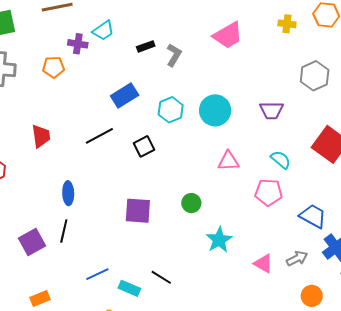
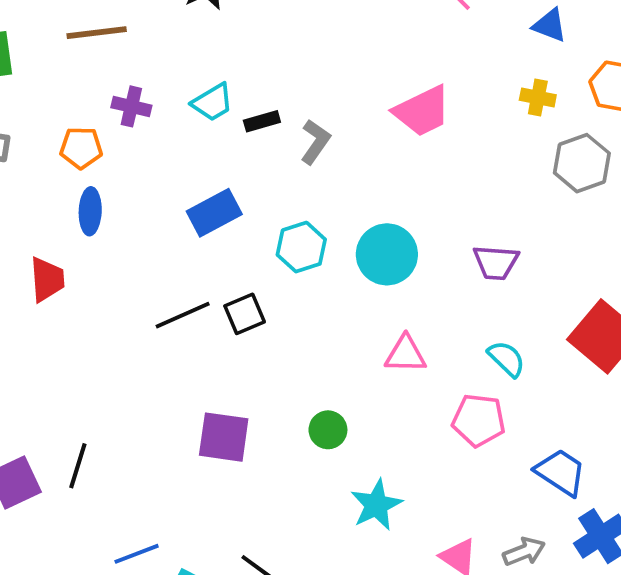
cyan trapezoid: (103, 31) -> (213, 102), moved
gray hexagon: (315, 76) -> (582, 163), moved
black line: (99, 136) -> (183, 315), moved
blue ellipse: (68, 193) -> (90, 211), moved

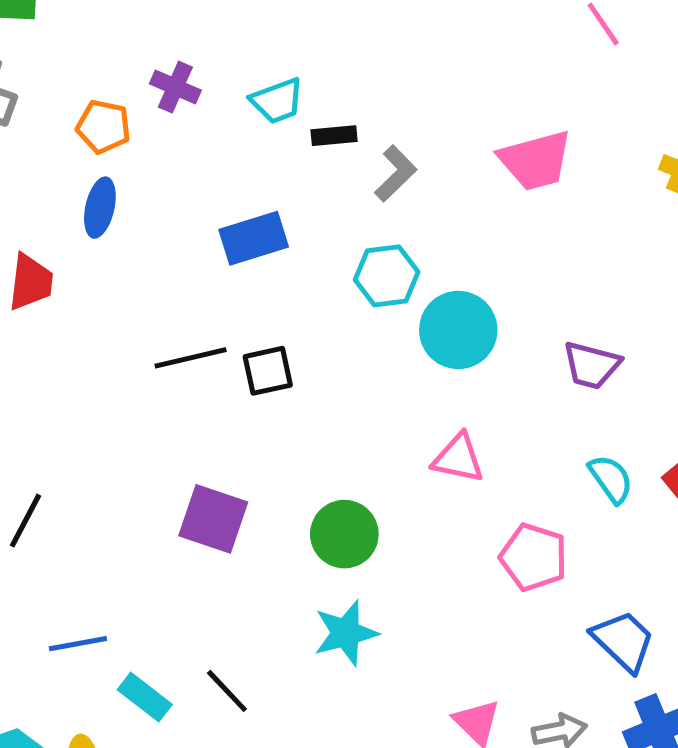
cyan hexagon: (301, 247) -> (387, 276), moved
cyan semicircle: (507, 359) -> (611, 479), moved
green circle: (328, 430) -> (344, 534), size x1.4
cyan star: (376, 505) -> (346, 633), moved

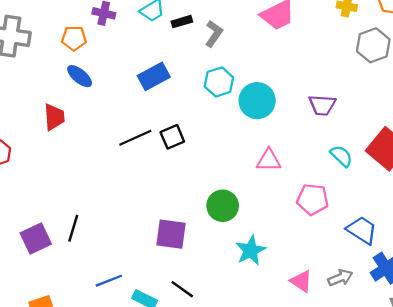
blue ellipse: (100, 208) -> (80, 76), turned -52
purple square: (213, 519) -> (171, 234), moved
cyan star: (346, 633) -> (251, 250), moved

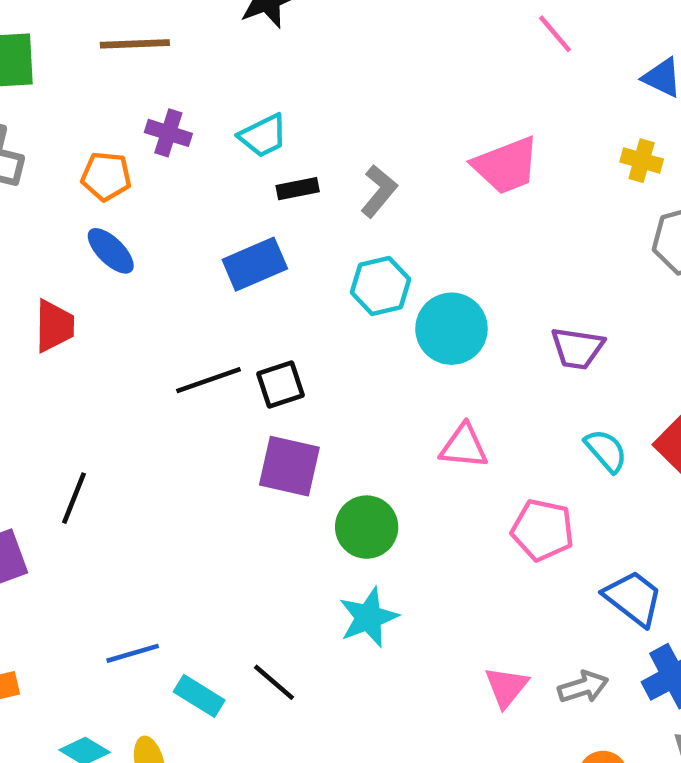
black rectangle: (182, 22) -> (298, 189), moved
black line: (73, 228) -> (74, 498), moved
purple square: (171, 234) -> (289, 466), moved
cyan star: (251, 250) -> (368, 617), moved
pink triangle: (301, 281) -> (506, 687), turned 30

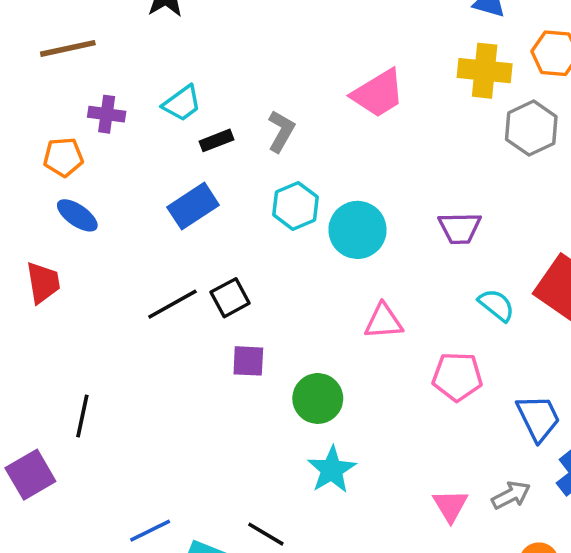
yellow cross: (642, 161) -> (485, 71), size x1.6
purple square: (289, 466) -> (248, 361), size x0.7
blue trapezoid: (633, 598) -> (538, 418), turned 36

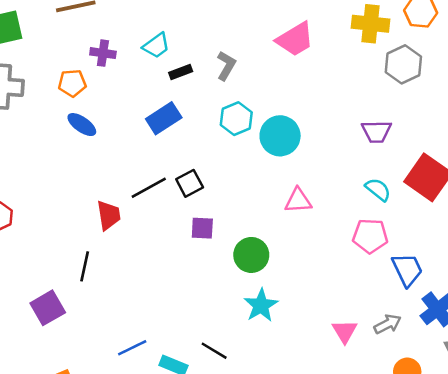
purple trapezoid: (460, 228) -> (376, 132), moved
red trapezoid: (43, 283) -> (109, 215), moved
pink pentagon: (457, 377) -> (370, 236), moved

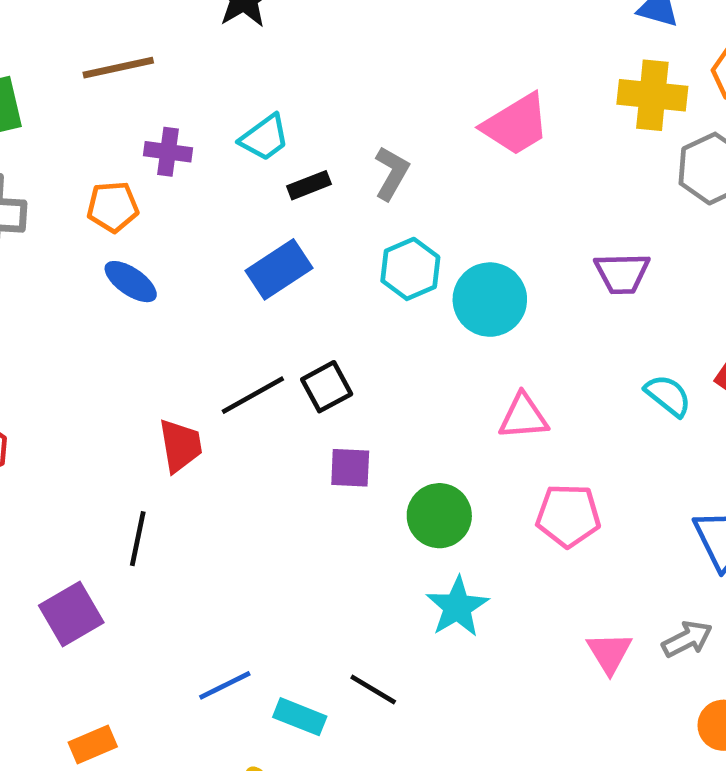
purple trapezoid: (376, 132) -> (622, 273), moved
pink pentagon: (370, 236) -> (568, 516), moved

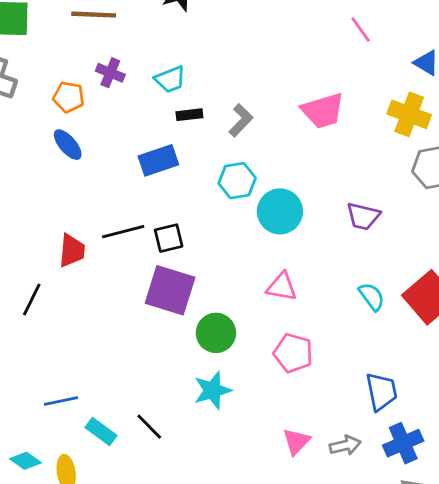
purple square: (350, 468) -> (170, 290), size x1.8

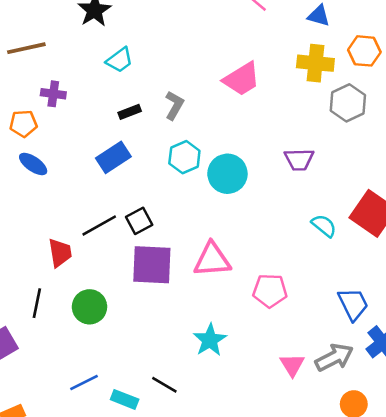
cyan trapezoid: (170, 79) -> (119, 60), moved
pink triangle: (282, 287) -> (212, 260), moved, size x1.4
green circle: (216, 333) -> (89, 307), moved
gray arrow: (345, 445) -> (334, 357), size x1.4

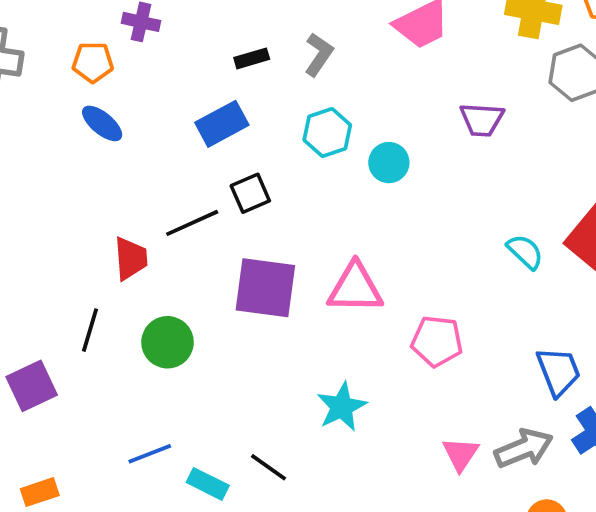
purple trapezoid: (299, 159) -> (482, 120), moved
cyan circle: (227, 174) -> (389, 163), size x0.7
black square: (139, 221) -> (250, 193), moved

